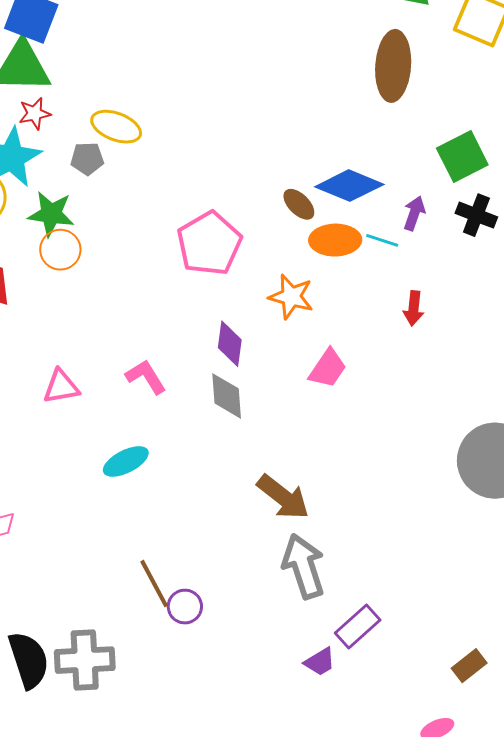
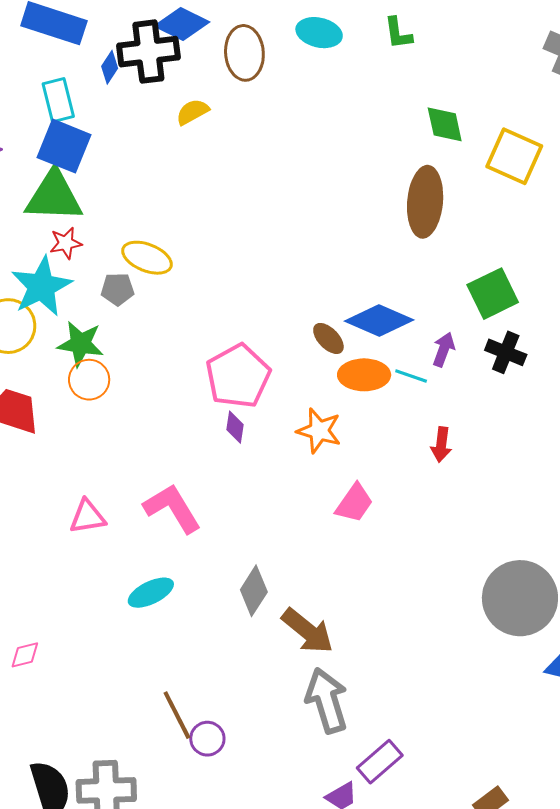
purple diamond: (230, 344) -> (235, 427), moved, size x0.7
pink L-shape: (146, 377) -> (172, 508), size x1.4
gray diamond: (227, 396) -> (254, 591), moved, turned 36

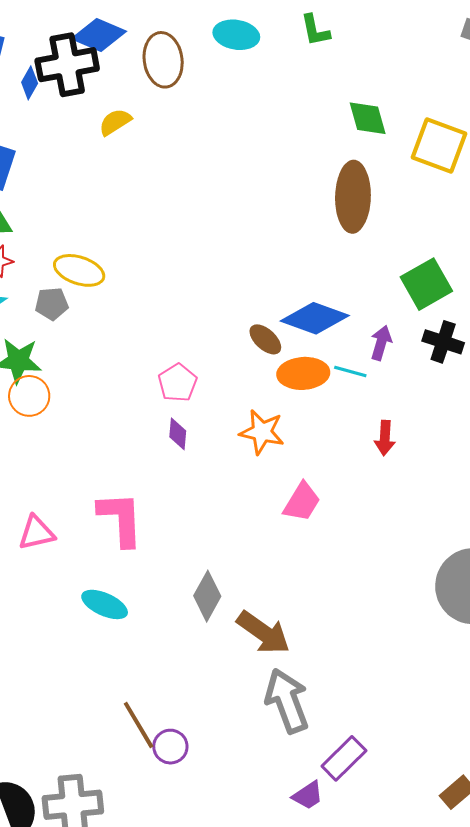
pink pentagon: (238, 376) -> (178, 383), size x0.6
pink L-shape: (172, 508) -> (121, 519), turned 32
cyan ellipse: (151, 593) -> (105, 604), turned 54

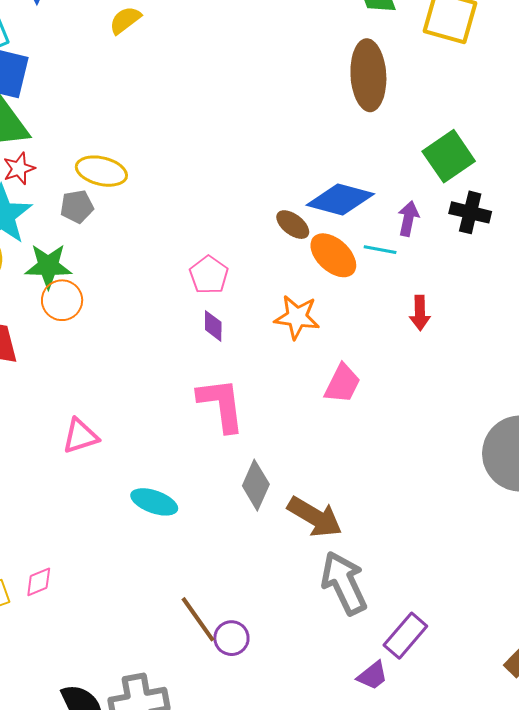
orange ellipse: (303, 373) -> (333, 255), turned 51
pink L-shape: (121, 519) -> (221, 405), moved

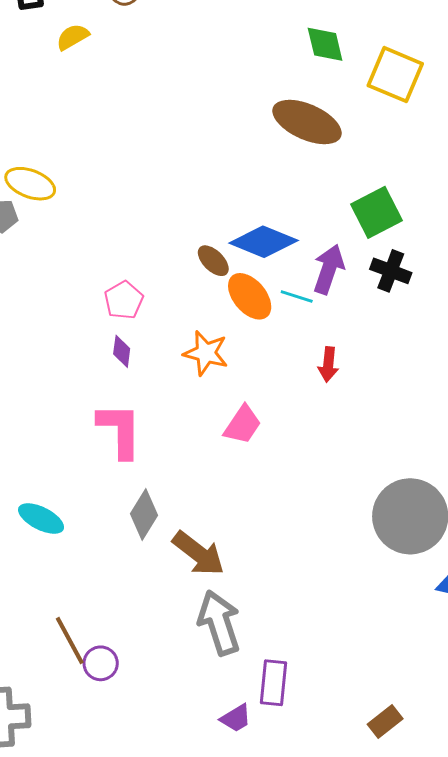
brown ellipse: (368, 75) -> (307, 122), turned -70
purple arrow: (408, 219) -> (329, 269), size x1.4
purple rectangle: (405, 636) -> (274, 683), turned -42

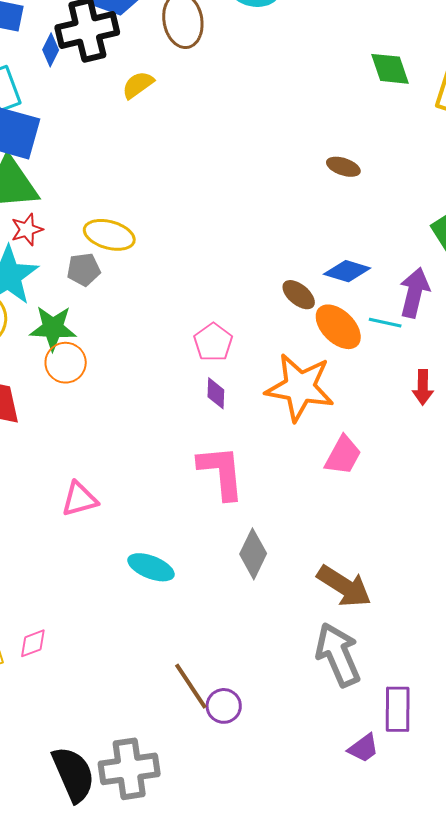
brown ellipse: (307, 122) -> (343, 167), moved, size x0.5
blue diamond: (264, 242) -> (347, 271), size x0.7
orange star: (206, 353) -> (300, 387), size x1.5
brown arrow: (198, 553) -> (344, 586), moved

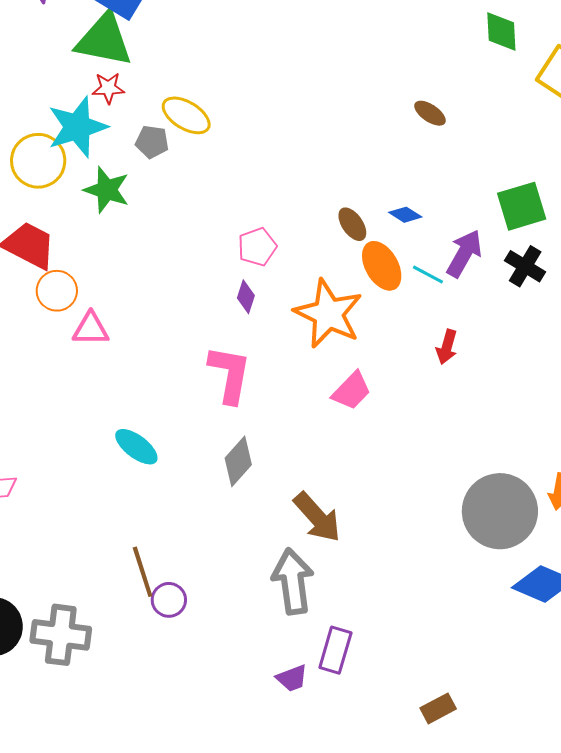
blue diamond: (347, 271) -> (405, 215), size x0.7
orange circle: (66, 363) -> (57, 291), moved
pink triangle: (79, 499) -> (91, 329), moved

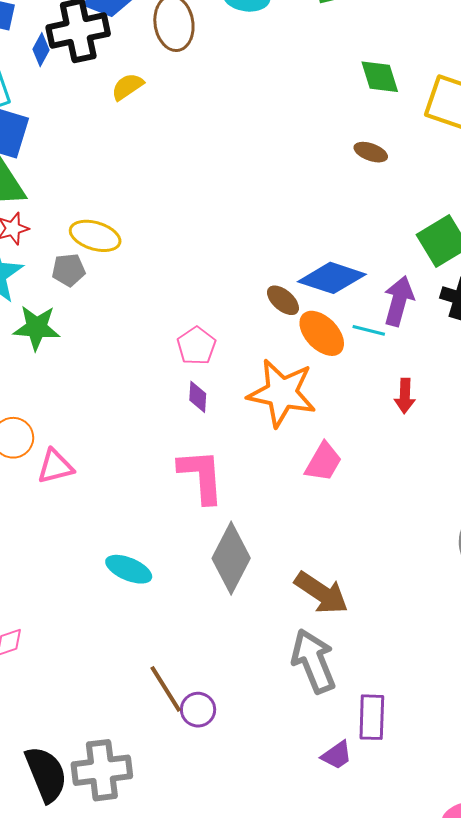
brown ellipse: (430, 113) -> (371, 152), moved
blue diamond: (405, 215) -> (332, 278), size x2.0
gray diamond: (238, 461) -> (231, 558), size x1.4

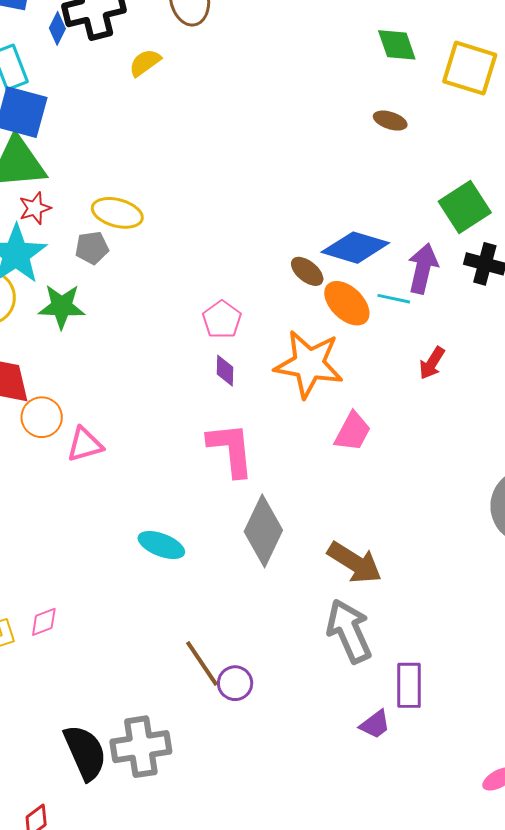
red arrow: (405, 396) -> (432, 363), turned 32

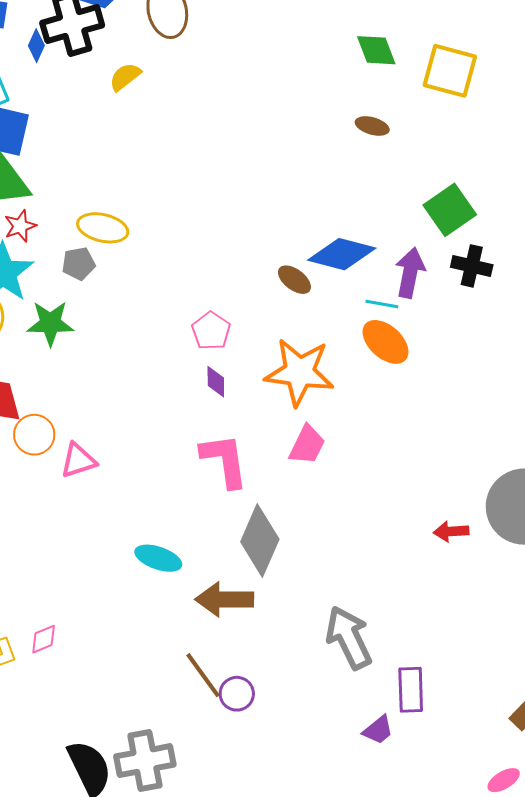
orange ellipse: (347, 303) -> (386, 342), moved
red arrow: (432, 363) -> (451, 531), moved, turned 56
pink trapezoid: (353, 432) -> (307, 445), moved
brown arrow: (355, 563) -> (224, 599), moved, turned 150

